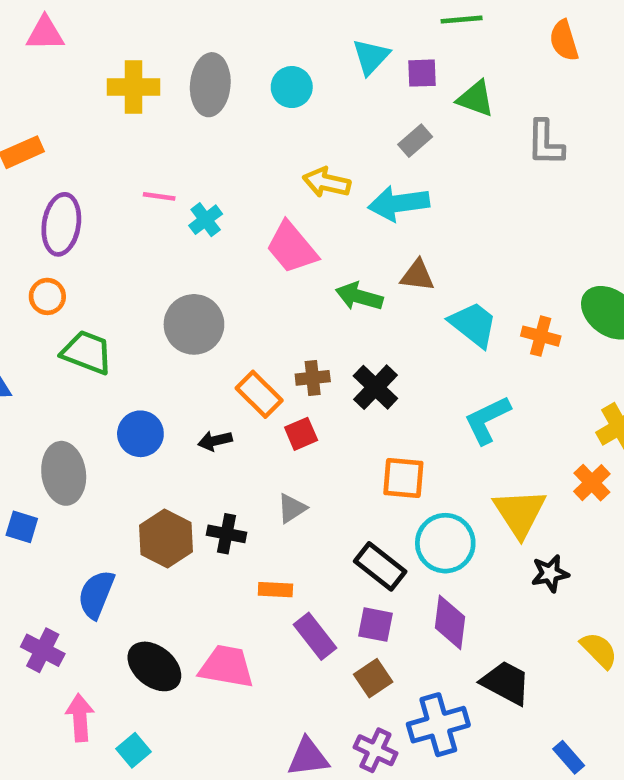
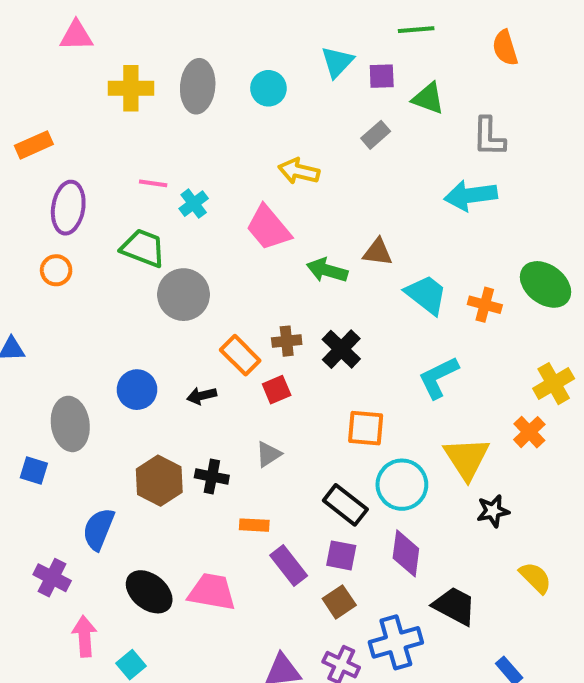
pink triangle: (45, 34) -> (76, 36), moved
cyan arrow: (399, 203) -> (471, 195), moved
green trapezoid: (87, 352) -> (143, 248), moved

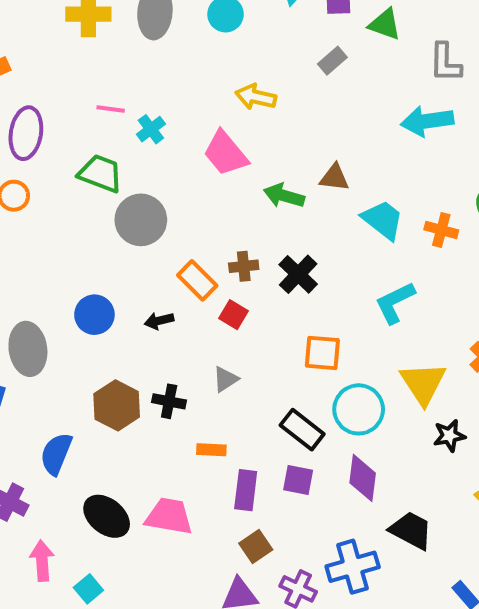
red square: (277, 390) -> (234, 315), turned -36
purple rectangle: (289, 566) -> (246, 490), turned 45
brown square: (339, 602) -> (256, 547), moved

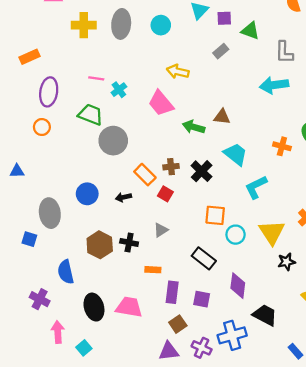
cyan trapezoid: (383, 220) -> (236, 154), moved
cyan circle: (359, 409) -> (236, 235), moved, size x0.7
blue semicircle: (56, 454) -> (66, 272), turned -35
purple square: (298, 480) -> (202, 299), moved
black ellipse: (107, 516) -> (94, 307), turned 35

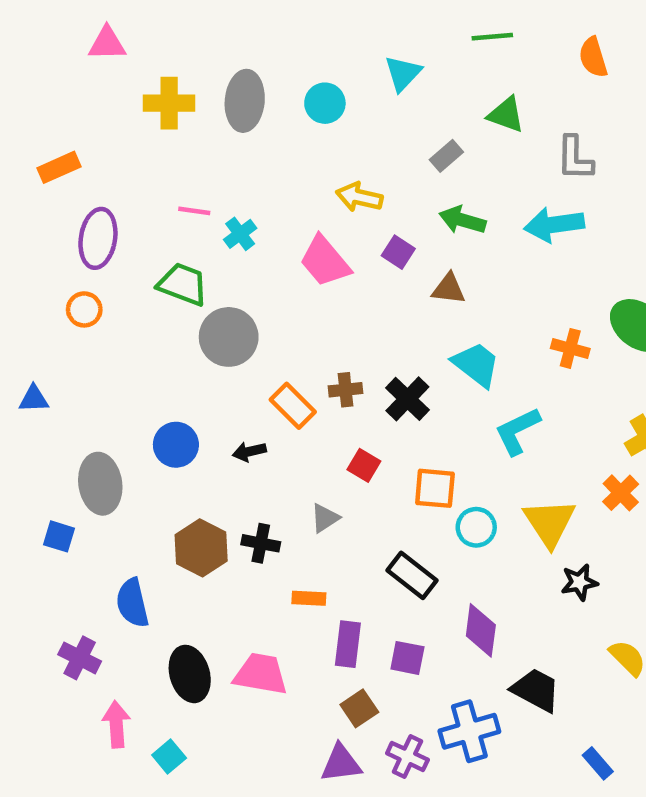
purple square: (224, 18) -> (398, 252), moved, turned 35
green arrow: (194, 127) -> (462, 220), moved
red square: (165, 194) -> (364, 465), moved

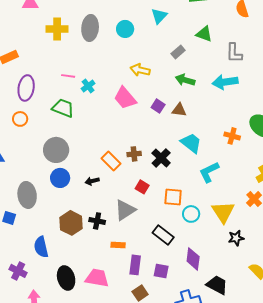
purple square: (398, 252) -> (158, 106), moved
gray circle: (229, 337) -> (56, 150), moved
gray triangle: (325, 518) -> (125, 210), size x1.6

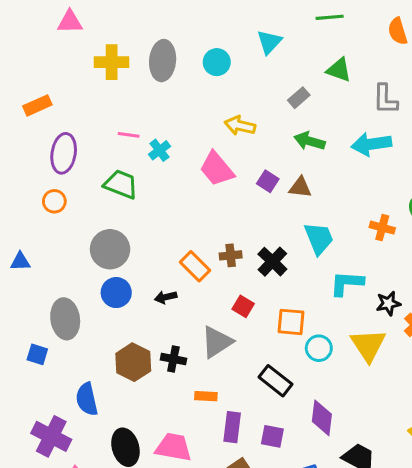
cyan trapezoid: (191, 143) -> (319, 238), turned 30
cyan L-shape: (209, 172) -> (347, 283), turned 30
black star: (236, 238) -> (388, 303), moved
purple cross: (18, 271) -> (51, 436), size x1.4

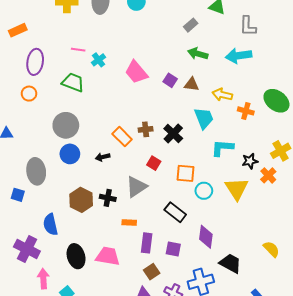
yellow arrow: (240, 126) -> (222, 95), moved

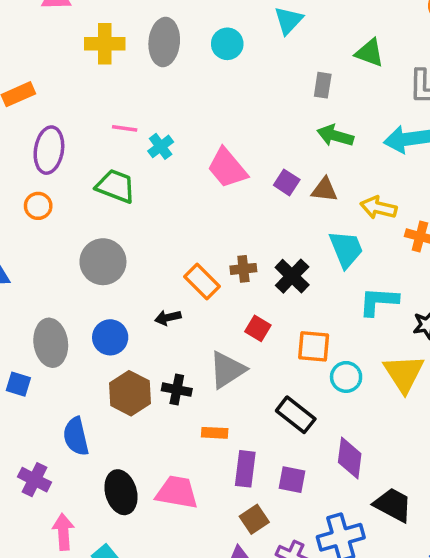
gray rectangle: (191, 25) -> (323, 85), turned -40
blue circle: (70, 154) -> (110, 337), moved
purple cross: (27, 249) -> (35, 480), size x0.7

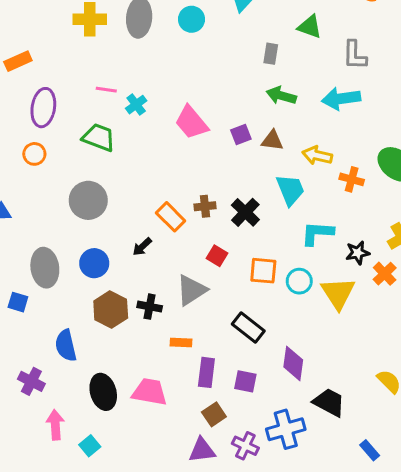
purple square: (287, 182) -> (241, 134), turned 36
black arrow: (168, 318) -> (142, 247), turned -30
cyan circle: (346, 377) -> (299, 281), moved

